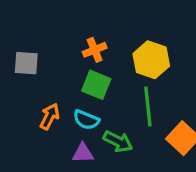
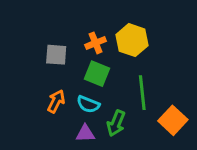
yellow hexagon: (151, 60) -> (132, 40), moved
gray square: (26, 63) -> (56, 55), moved
green arrow: (118, 141) -> (116, 123), turned 85

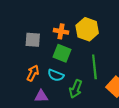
orange cross: (96, 43) -> (61, 31), turned 32
purple triangle: (85, 133) -> (41, 96), moved

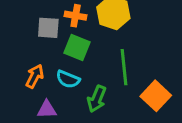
gray square: (33, 40) -> (48, 28), moved

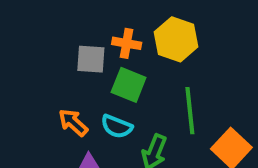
orange arrow: (35, 76) -> (73, 123), turned -75

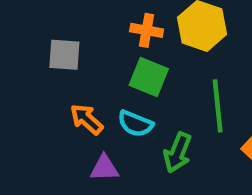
gray square: (91, 59) -> (64, 55), moved

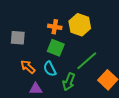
green line: (218, 106) -> (87, 61), turned 55
cyan semicircle: (135, 124) -> (50, 69), turned 42

